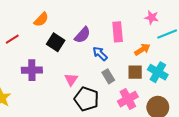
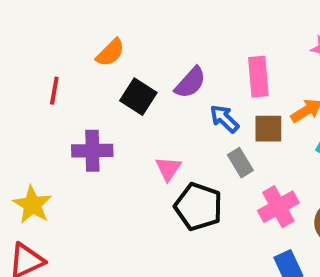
red line: (12, 39) -> (54, 91), turned -48
brown square: (135, 72) -> (268, 129), moved

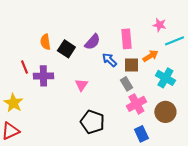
orange semicircle: (110, 53) -> (45, 42), moved, turned 126
red line: (54, 91) -> (24, 67), moved, turned -32
gray rectangle: (240, 163) -> (126, 84), moved
black pentagon: (198, 207) -> (92, 122), moved

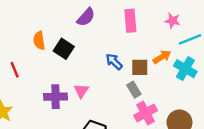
pink rectangle: (126, 39) -> (130, 21), moved
purple semicircle: (92, 42) -> (86, 17), moved
purple cross: (43, 76) -> (56, 97), moved
cyan cross: (165, 78) -> (185, 69), moved

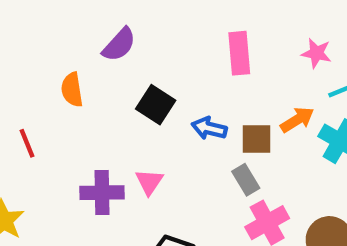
purple semicircle: (86, 17) -> (119, 45), moved
black square: (64, 49) -> (156, 105), moved
blue arrow: (114, 62) -> (209, 128), turned -30

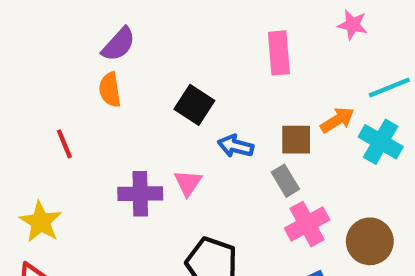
purple semicircle: (119, 45) -> (119, 44), moved
pink star: (316, 53) -> (352, 25), moved
blue arrow: (209, 128) -> (236, 146), moved

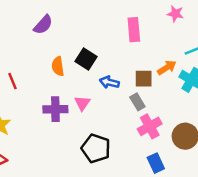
orange semicircle: (110, 90) -> (58, 66), moved

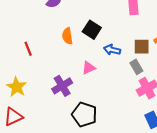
pink triangle: (82, 103) -> (89, 68), turned 32
purple cross: (55, 109) -> (62, 86), moved, turned -30
black pentagon: (96, 148) -> (84, 115), moved

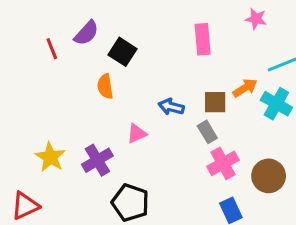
black square: (92, 30) -> (123, 52), moved
red line: (28, 49) -> (52, 49), moved
yellow star: (17, 87) -> (50, 157), moved

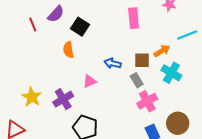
cyan cross: (276, 104) -> (171, 73), moved
brown circle: (269, 176) -> (178, 123), moved

